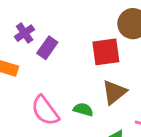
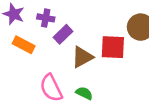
purple cross: (25, 33) -> (46, 18), turned 35
brown triangle: (114, 92) -> (82, 57), moved

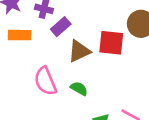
orange rectangle: (24, 45) -> (20, 35), turned -30

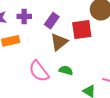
purple rectangle: (61, 27) -> (52, 21), moved

